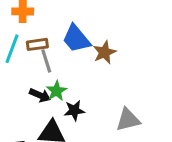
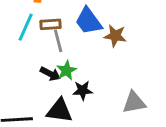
brown star: (105, 52) -> (115, 36), turned 30

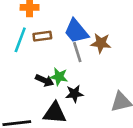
gray line: (58, 41) -> (77, 52), moved
green star: (66, 70) -> (59, 77), turned -30

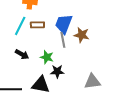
blue trapezoid: (76, 31) -> (64, 24), turned 55
black arrow: (45, 80) -> (22, 54), moved

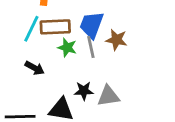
brown rectangle: (37, 25) -> (55, 27), size x1.5
green star: (47, 57) -> (67, 48), moved
gray triangle: (92, 81) -> (108, 96), moved

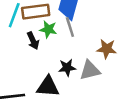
brown star: (117, 40) -> (107, 49), moved
black arrow: (35, 68) -> (33, 41), moved, turned 42

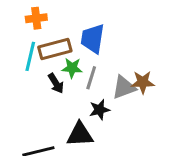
gray line: (70, 27) -> (91, 78), moved, turned 42
gray triangle: (90, 70) -> (124, 87), moved

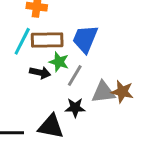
black arrow: (56, 83) -> (40, 73), turned -60

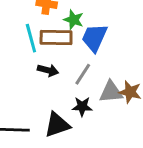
cyan line: (22, 41) -> (31, 38), turned -44
green star: (59, 62) -> (74, 20), moved
black triangle: (51, 126) -> (57, 125), turned -32

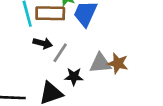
gray line: (83, 74) -> (60, 53), moved

